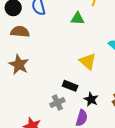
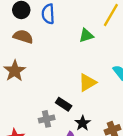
green triangle: (78, 19) -> (86, 35), turned -32
yellow triangle: (88, 61) -> (87, 83), turned 36

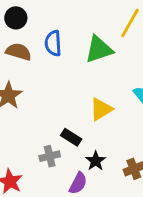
blue semicircle: (48, 14) -> (53, 43), moved
green triangle: (86, 35) -> (99, 49), size x1.5

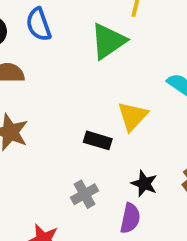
blue semicircle: (53, 43) -> (39, 24), moved
black rectangle: (71, 137) -> (98, 140), moved

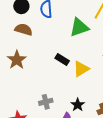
black rectangle: (98, 140) -> (62, 59), moved

